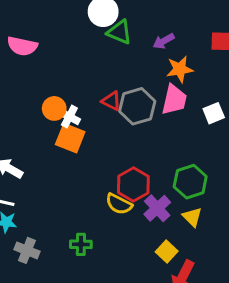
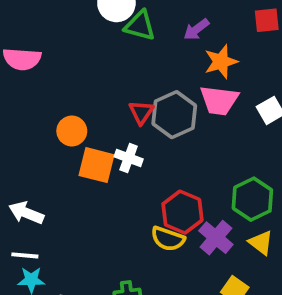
pink trapezoid: (174, 100) -> (219, 100), turned 92
red triangle: (111, 101) -> (141, 112), turned 45
white cross: (69, 117) -> (129, 158), moved

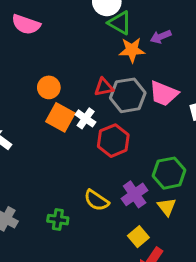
orange star: (221, 62) -> (132, 50), moved
red triangle: (141, 112) -> (104, 87), turned 30
red hexagon: (182, 212) -> (113, 141), moved
yellow semicircle: (168, 239) -> (96, 200), moved

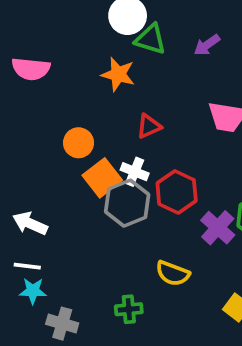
orange star: (132, 50) -> (118, 74), moved, turned 30
gray hexagon: (128, 95) -> (127, 203), moved
orange square: (60, 117) -> (102, 178), turned 36
purple cross: (135, 194) -> (218, 228), moved

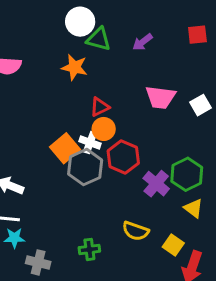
orange circle: (79, 143) -> (104, 129), moved
yellow semicircle: (173, 273) -> (136, 231), moved

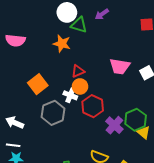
purple arrow: (143, 42) -> (102, 14), moved
orange square: (65, 148) -> (38, 84), moved
gray hexagon: (85, 167) -> (53, 113), moved
yellow triangle: (193, 208) -> (144, 132), moved

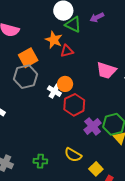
red triangle: (78, 71) -> (67, 51), moved
orange square: (38, 84) -> (28, 58), moved
gray hexagon: (53, 113) -> (26, 77), moved

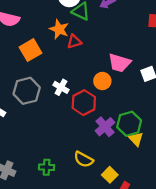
gray hexagon: (26, 77) -> (27, 91), moved
orange circle: (65, 84) -> (102, 81), moved

